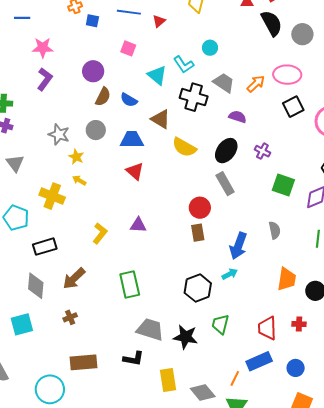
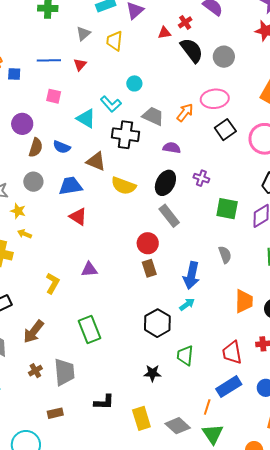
gray trapezoid: (150, 329) -> (64, 372), moved, turned 76
black star: (186, 337) -> (152, 373), size x0.7
brown rectangle: (84, 362) -> (55, 413), size x0.6

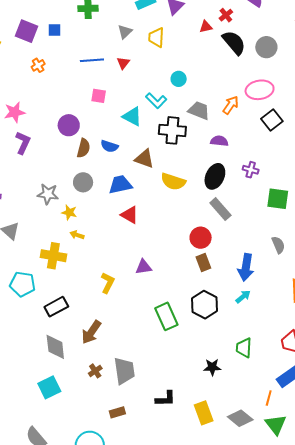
blue square: (14, 74) -> (55, 30), moved
black hexagon: (157, 323) -> (205, 305), moved
green rectangle: (90, 329) -> (166, 316), moved

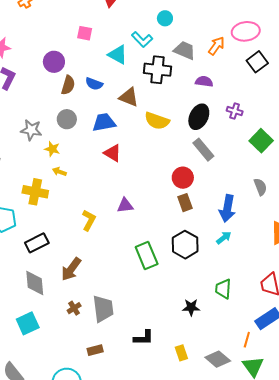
green square: (278, 199) -> (261, 141), turned 35
yellow rectangle: (204, 413) -> (181, 353), size x0.7

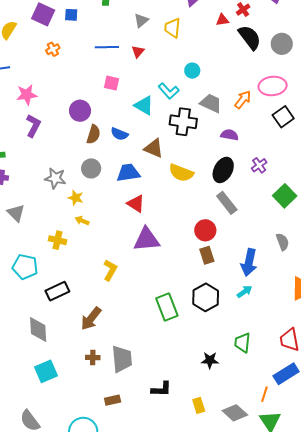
purple cross: (235, 111) -> (259, 165), turned 35
yellow cross: (35, 192) -> (57, 240), size x0.7
purple triangle: (125, 205) -> (146, 239), moved, size x1.6
gray diamond: (35, 283) -> (38, 330), moved
brown cross: (74, 308) -> (93, 357), turned 32

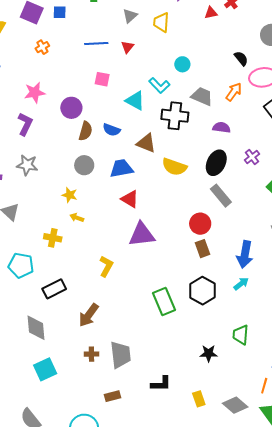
black semicircle: (250, 37) -> (241, 58), moved, size x0.6
pink star: (27, 95) -> (35, 93), moved
gray star: (55, 178) -> (27, 165), moved

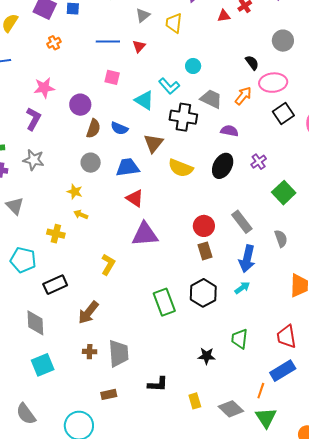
brown triangle: (146, 143) -> (153, 143), turned 45
gray rectangle: (221, 196) -> (242, 222), moved

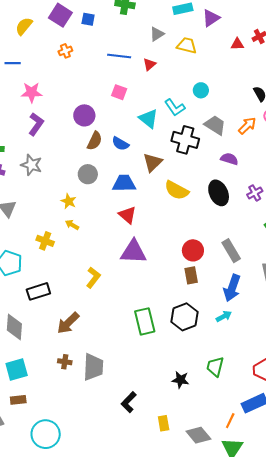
yellow trapezoid: (174, 23) -> (187, 45), turned 90
pink star: (44, 88) -> (32, 92), moved
black ellipse: (223, 166) -> (219, 193), turned -60
black L-shape: (158, 384) -> (129, 402), turned 125
brown rectangle: (109, 394) -> (18, 400), moved

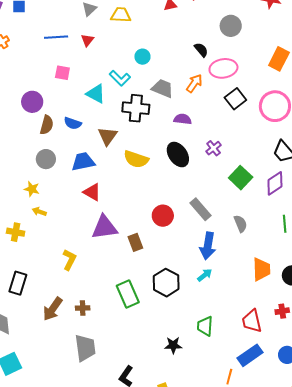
brown rectangle: (191, 275) -> (135, 242), moved
black rectangle: (38, 291) -> (18, 283), turned -45
brown cross: (65, 362) -> (83, 308), moved

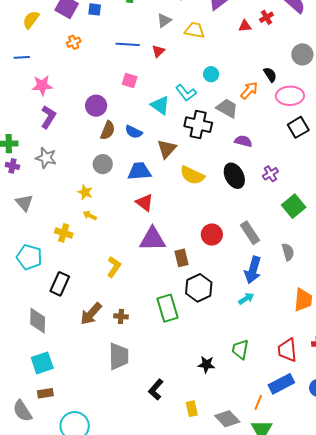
orange arrow: (194, 83) -> (249, 90), moved
black hexagon: (166, 283) -> (199, 288), moved

